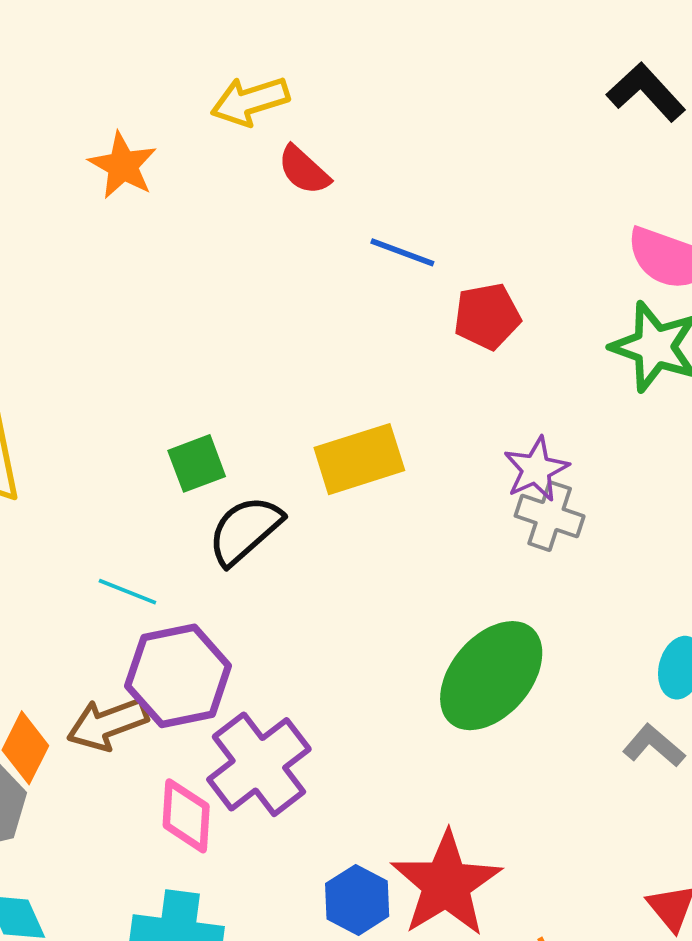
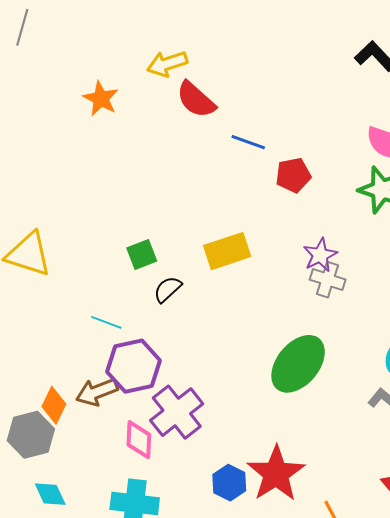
red semicircle: (304, 170) -> (196, 100), size x1.4
black semicircle: (245, 530) -> (168, 289), size x0.7

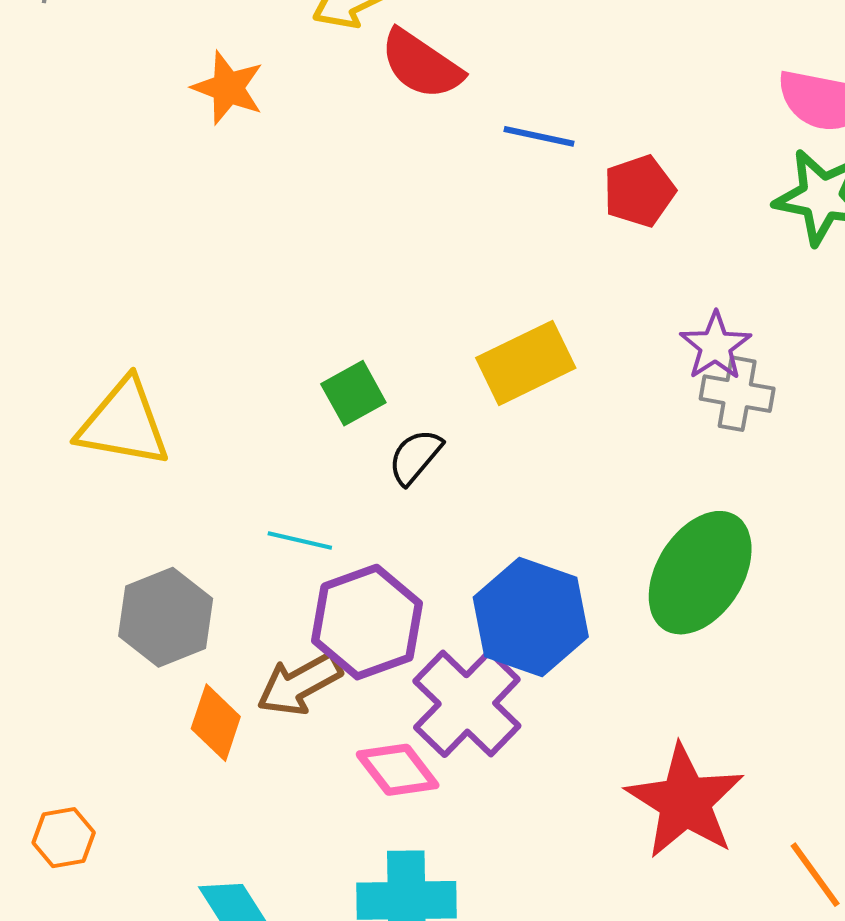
gray hexagon: (31, 435) -> (166, 617), moved
pink diamond: (139, 440) -> (398, 770), turned -33
blue hexagon: (229, 483) -> (531, 617), moved, size x1.6

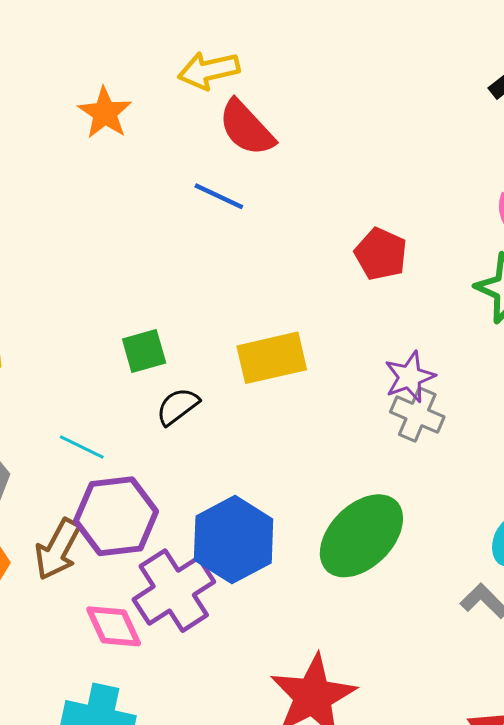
blue line: (539, 136) -> (219, 196), moved
red pentagon: (639, 191) -> (381, 254), turned 30
brown arrow: (299, 684) -> (58, 549), turned -46

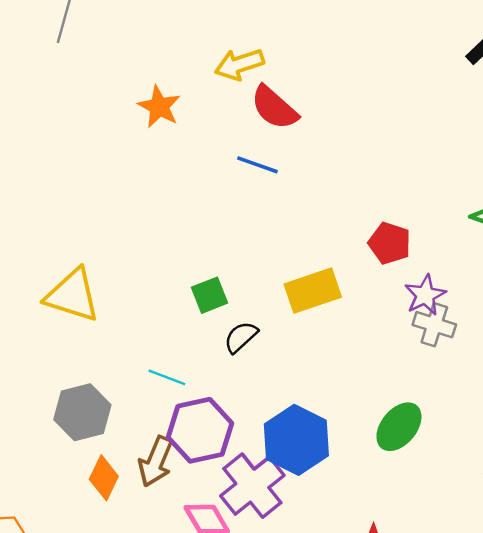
red pentagon: (381, 254) -> (390, 243), moved
green ellipse: (361, 536) -> (399, 427), size x0.7

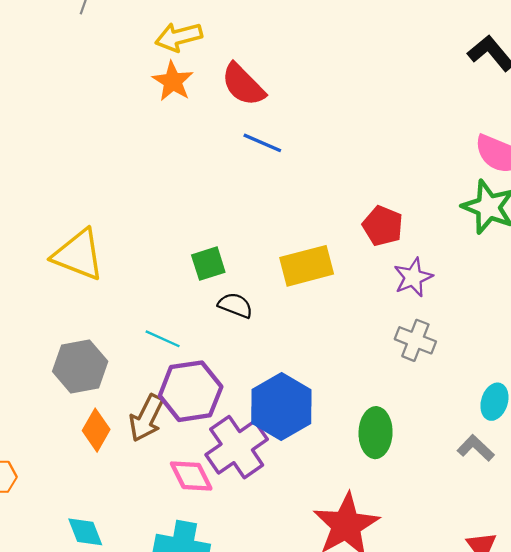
yellow arrow: (239, 64) -> (179, 37), moved
red semicircle: (274, 108) -> (243, 85), moved
gray cross: (434, 325) -> (415, 340), moved
black semicircle: (241, 337) -> (235, 305), turned 60
green ellipse: (399, 427) -> (376, 433), moved, turned -42

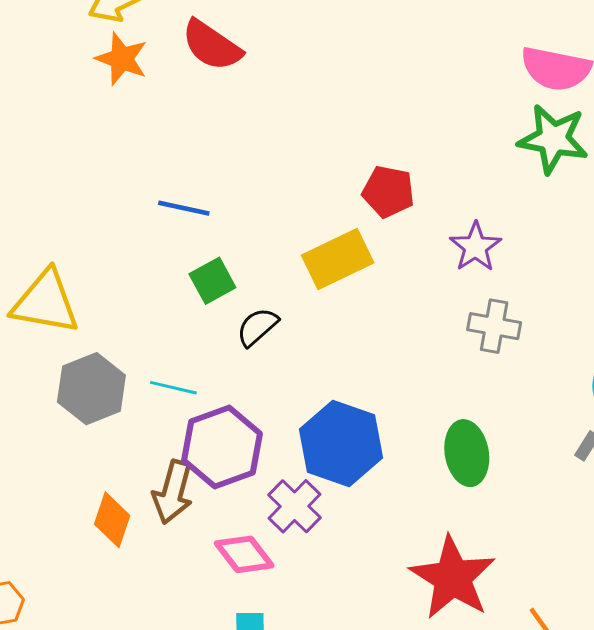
blue line: (262, 143) -> (184, 208), moved
red pentagon: (383, 226) -> (388, 192), moved
black semicircle: (235, 305) -> (257, 327), turned -52
gray hexagon: (80, 366) -> (91, 389), moved
purple cross: (237, 447) -> (294, 506), size x0.7

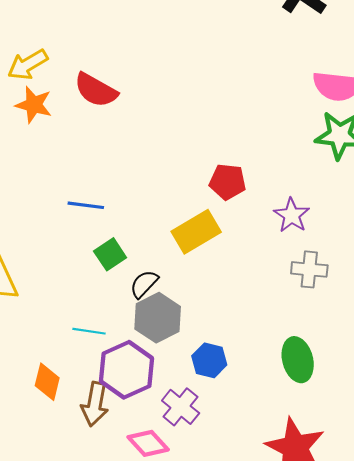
gray hexagon: (91, 389) -> (158, 318), moved
blue hexagon: (341, 444) -> (209, 360), size x0.6
orange diamond: (112, 520) -> (47, 382), moved

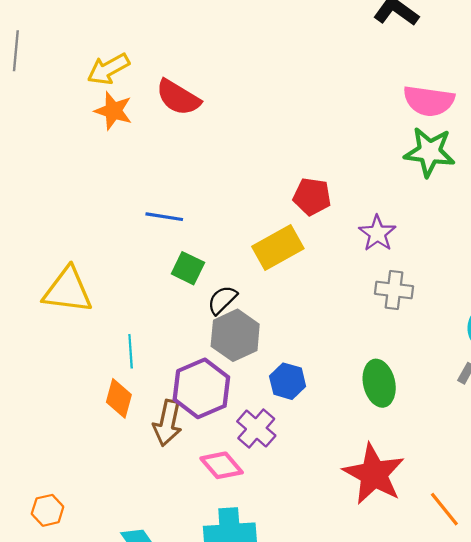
green square: (110, 254) -> (188, 268), turned -32
cyan line: (89, 331) -> (131, 351), moved, turned 76

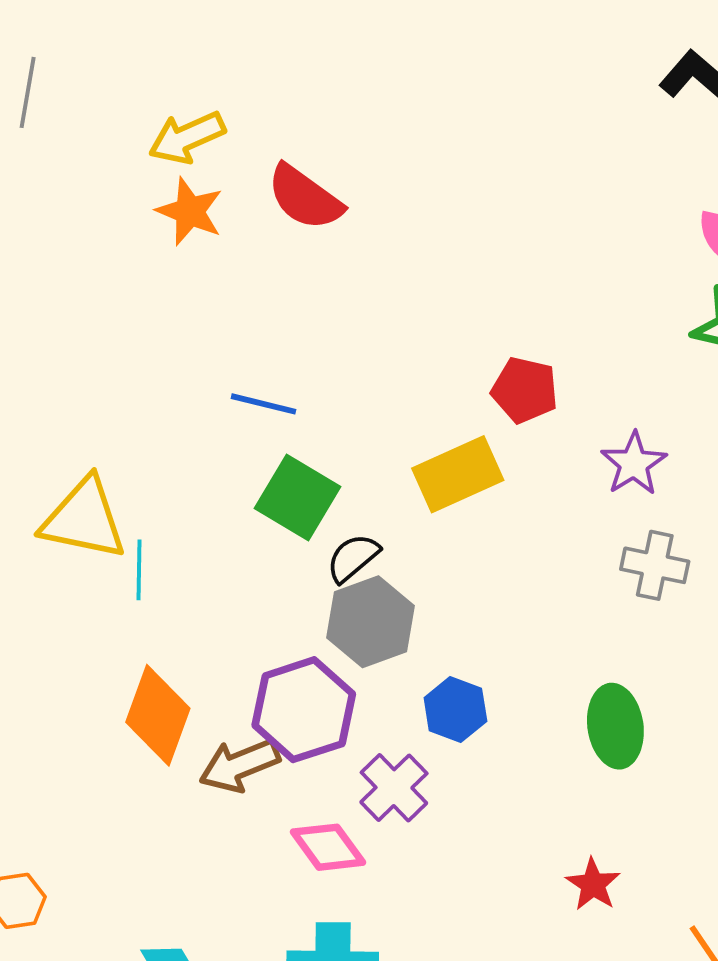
green square: (188, 268) -> (297, 497), size x1.4
cyan line: (131, 351) -> (139, 570), moved
orange diamond: (119, 398) -> (158, 715), size x1.4
brown arrow: (167, 423) -> (239, 765), turned 51
red star: (374, 474) -> (593, 884), size x0.5

